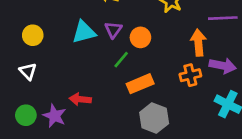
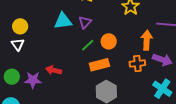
yellow circle: (33, 35) -> (20, 26), moved
orange circle: (140, 37) -> (109, 41), moved
purple star: (55, 116) -> (33, 80), turned -30

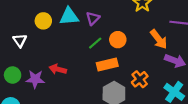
yellow circle: (20, 26) -> (43, 21), moved
orange arrow: (147, 40) -> (159, 39), turned 138
orange cross: (137, 63) -> (140, 79), moved, turned -35

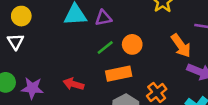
purple triangle: (93, 18) -> (103, 18), turned 32
yellow circle: (43, 21) -> (21, 16), moved
red arrow: (58, 69) -> (73, 84), moved

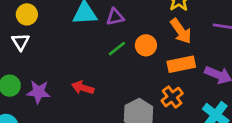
orange arrow: (181, 46) -> (181, 31), moved
orange rectangle: (119, 74) -> (181, 64), moved

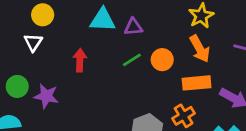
red arrow: (83, 88) -> (80, 60), moved, turned 70

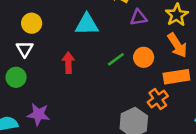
purple triangle: (133, 27) -> (138, 18), moved
green circle: (17, 86) -> (16, 77), moved
purple star: (46, 96) -> (38, 114), moved
orange cross: (184, 116) -> (158, 99), moved

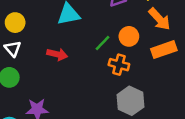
red arrow: (68, 63) -> (57, 54), turned 114
orange cross: (158, 99) -> (119, 65), moved, turned -30

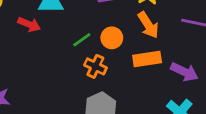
red arrow: (57, 54) -> (29, 24), moved

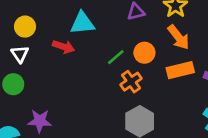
orange cross: (95, 66) -> (131, 82), turned 35

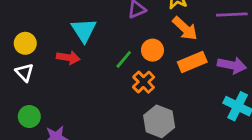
cyan triangle: (82, 23) -> (84, 30), turned -48
green circle: (13, 84) -> (29, 117), moved

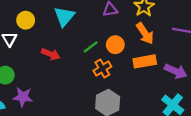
yellow circle: (25, 43) -> (26, 20), moved
red arrow: (68, 58) -> (51, 54), moved

